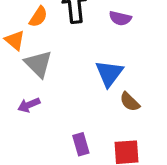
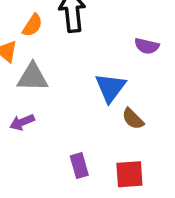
purple semicircle: (120, 18) -> (147, 46), moved
gray triangle: (38, 64) -> (32, 77), turned -44

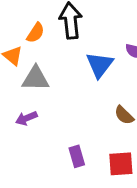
blue triangle: (110, 88) -> (100, 65), moved

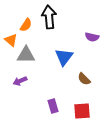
blue triangle: (100, 65) -> (64, 57), moved

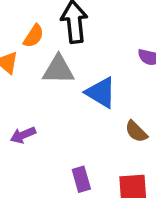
gray triangle: (26, 55) -> (58, 70), moved
blue triangle: (64, 57) -> (101, 93), turned -36

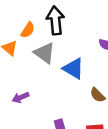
gray triangle: (58, 70) -> (45, 53), turned 35

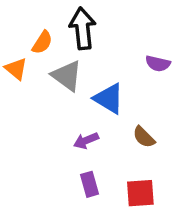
purple arrow: (21, 97) -> (86, 141), moved

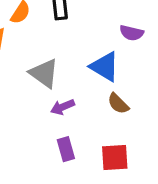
gray triangle: (67, 76) -> (44, 73), moved
blue triangle: (109, 99) -> (105, 67), moved

